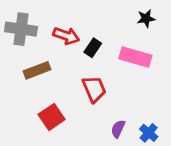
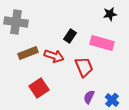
red arrow: (66, 36) -> (54, 56), moved
red trapezoid: (94, 89) -> (84, 67), moved

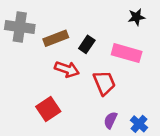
brown rectangle: (28, 53) -> (56, 38), moved

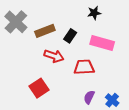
black star: (136, 17) -> (94, 13), moved
gray cross: (20, 27) -> (16, 22), turned 35
red trapezoid: (104, 83) -> (84, 67), turned -70

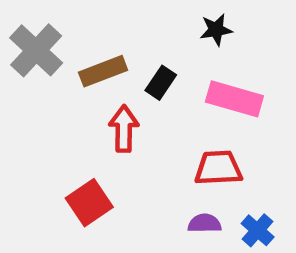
red arrow: (54, 56) -> (124, 129), turned -108
red trapezoid: (84, 67) -> (218, 168), moved
purple semicircle: (89, 97) -> (204, 223), turned 64

